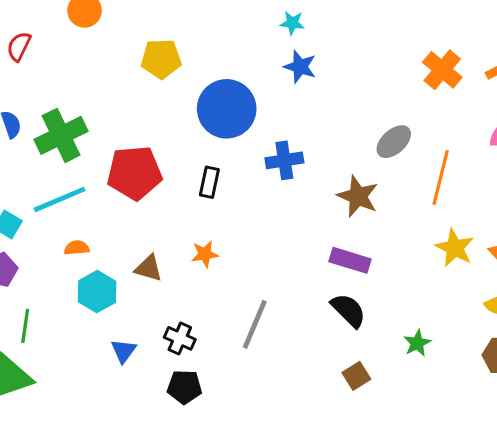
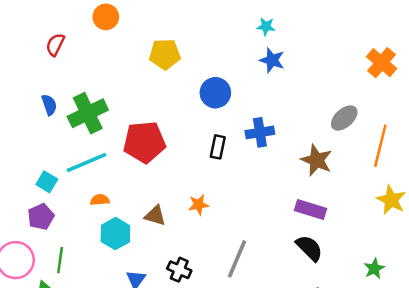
blue circle: (227, 109) -> (215, 93), size x0.7
black rectangle: (209, 182) -> (218, 147), moved
green star: (417, 343) -> (374, 269), moved

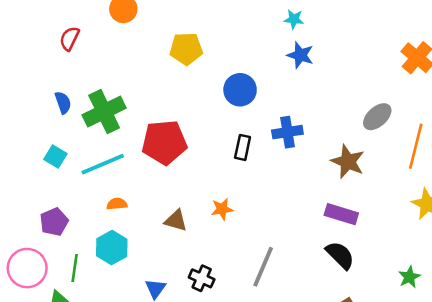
cyan square: (47, 182) -> (55, 156), moved
cyan hexagon: (115, 234) -> (112, 248), moved

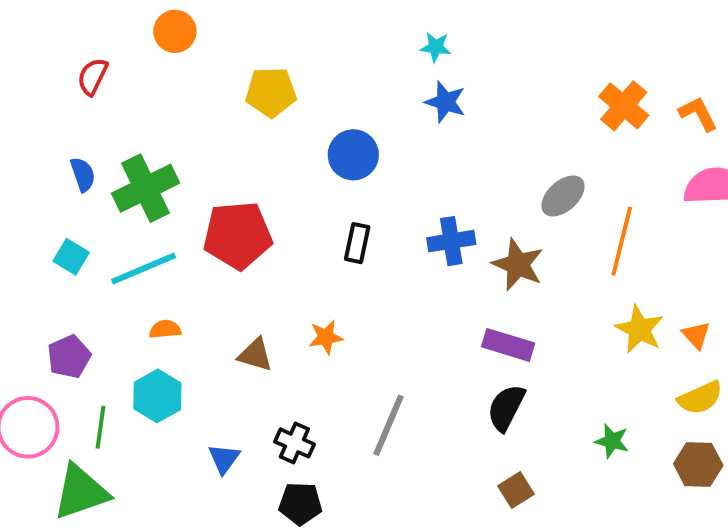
blue cross: (287, 132) -> (451, 241), moved
black semicircle: (340, 255) -> (506, 408), turned -108
green star: (409, 277) -> (612, 441), turned -30

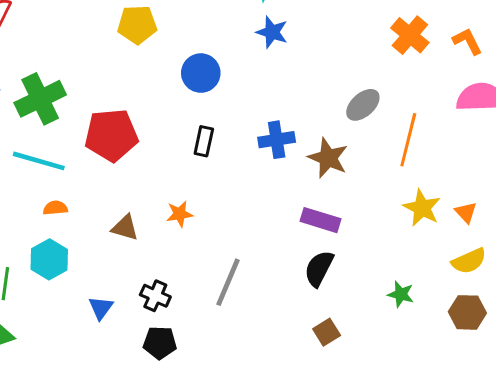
cyan line: (144, 269) -> (39, 161), turned 39

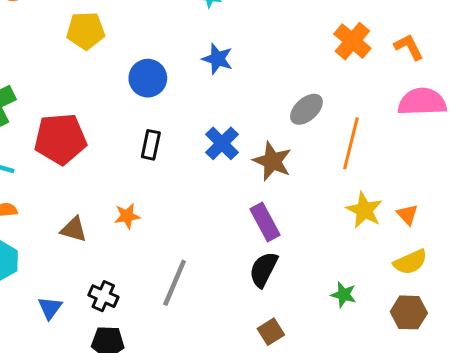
blue star: (272, 32) -> (218, 59), moved
blue cross: (277, 140) -> (222, 143), turned -36
purple rectangle: (320, 220) -> (265, 222), turned 45

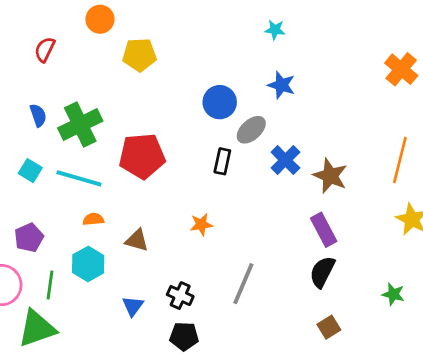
yellow pentagon: (86, 31) -> (139, 55), moved
gray ellipse: (306, 109) -> (251, 130), moved
brown triangle: (74, 229) -> (137, 240), moved

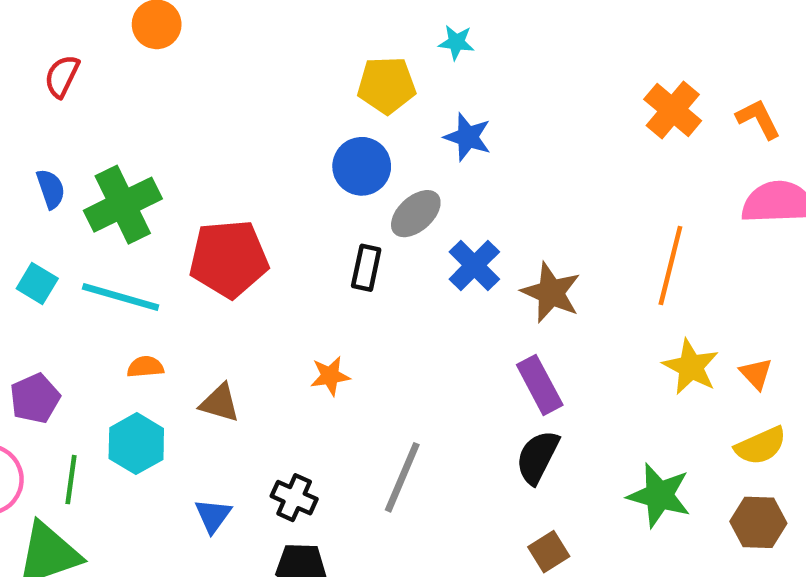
yellow pentagon: (139, 55) -> (386, 85), moved
green star: (393, 294) -> (659, 495), size x1.6

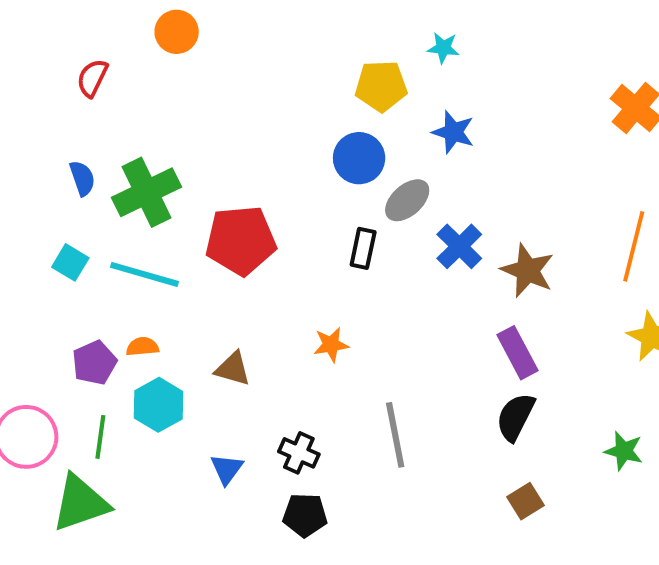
orange semicircle: (145, 367) -> (142, 347), moved
purple pentagon: (35, 398) -> (94, 363), moved
gray line: (402, 477) -> (395, 435), turned -34
green star: (659, 495) -> (624, 451), size x0.7

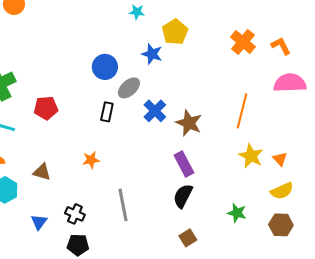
cyan star: (443, 48) -> (137, 12), moved
yellow pentagon: (381, 86) -> (175, 32), moved, turned -30
red pentagon: (241, 240) -> (46, 108), size x0.7

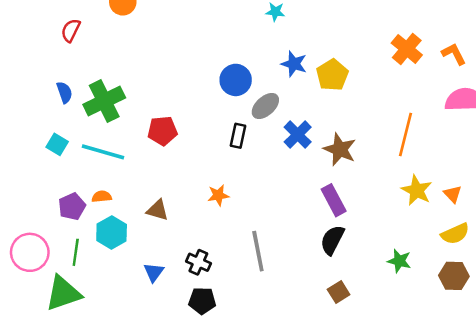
yellow pentagon: (175, 32) -> (332, 75), moved

